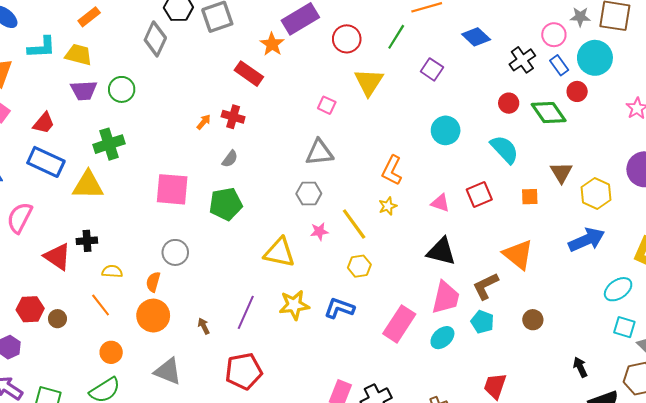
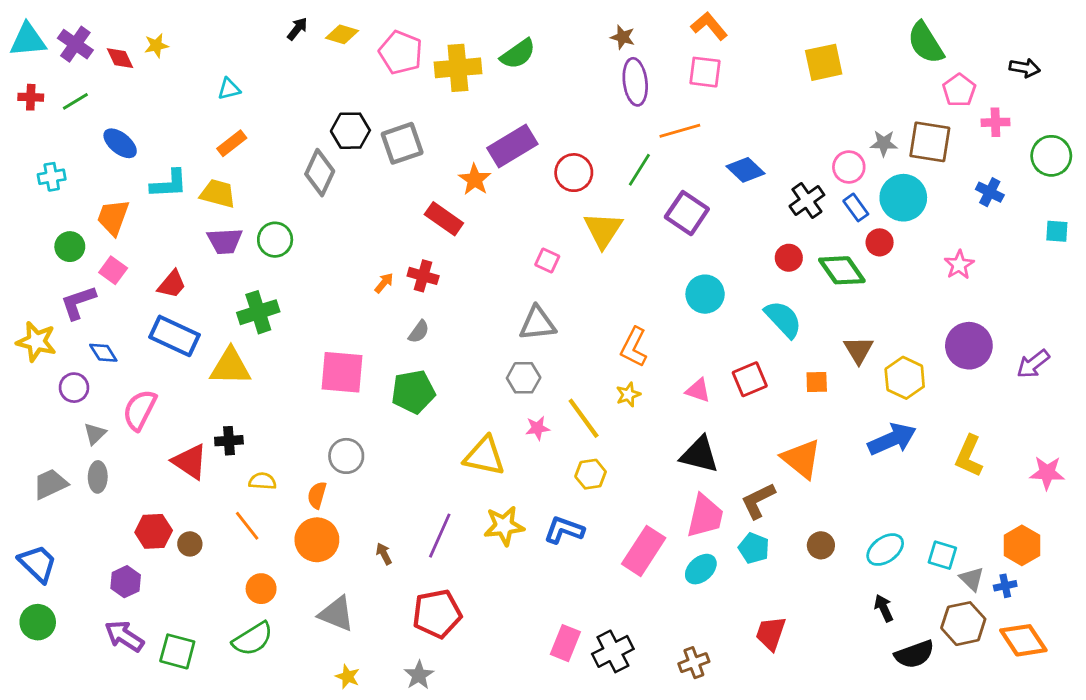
purple square: (432, 69) -> (687, 213), size x1.4
cyan ellipse: (618, 289) -> (885, 550), moved

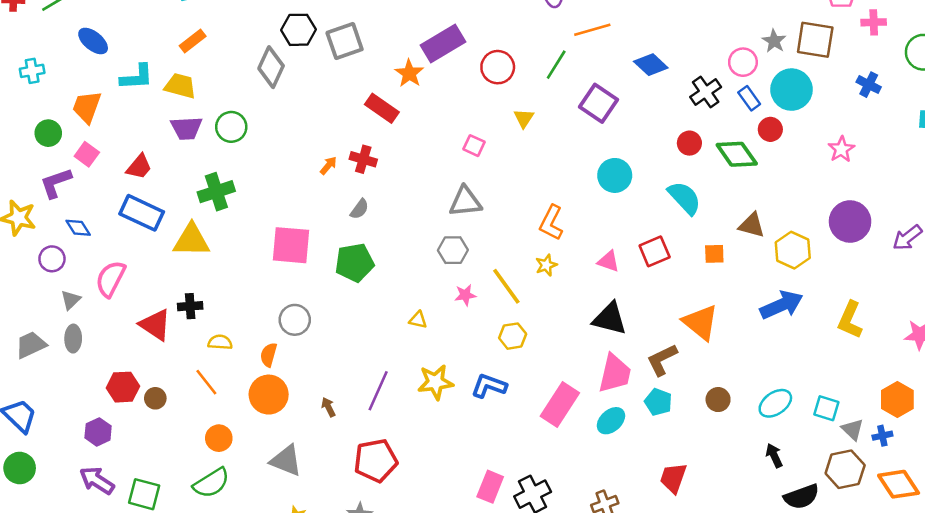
gray star: (884, 143) -> (774, 41), turned 30
yellow triangle: (603, 230) -> (524, 118), size x0.6
brown triangle: (859, 350) -> (752, 225), turned -44
yellow triangle: (484, 456) -> (418, 320), size x0.5

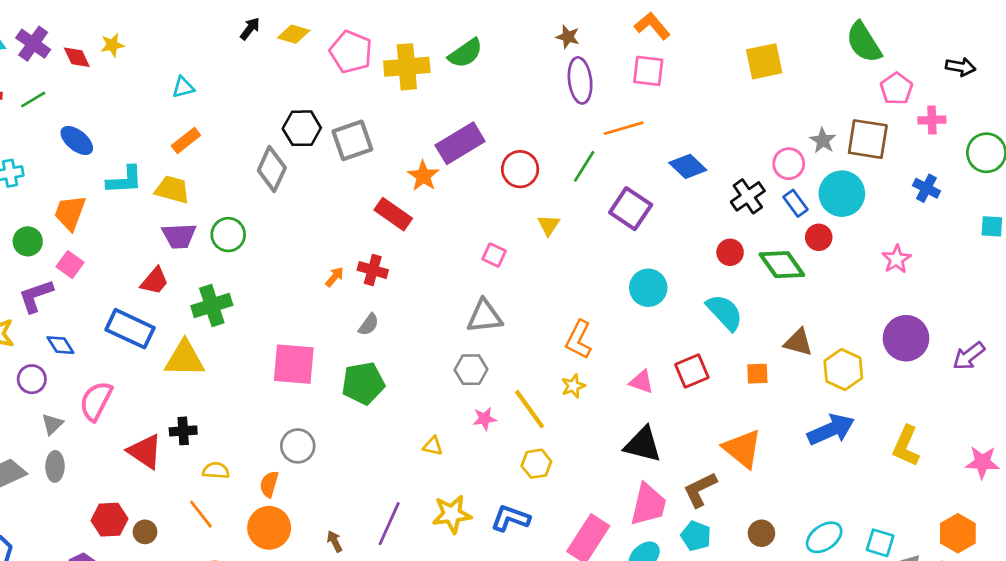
red trapezoid: (139, 167) -> (155, 281), moved

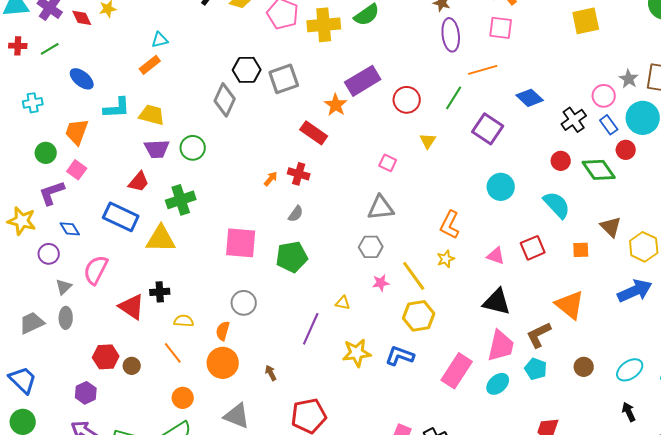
orange rectangle: (186, 140) -> (150, 65), moved
brown triangle: (798, 342) -> (611, 227), turned 30
yellow hexagon: (536, 464) -> (419, 316), size x1.4
purple line: (389, 524) -> (311, 329), moved

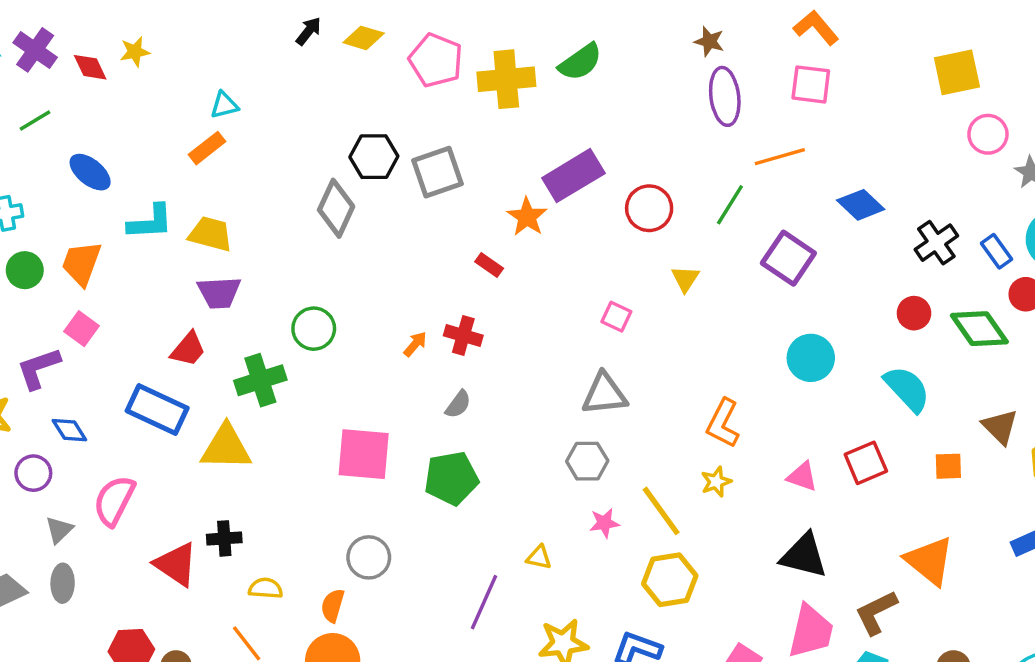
pink circle: (604, 96) -> (988, 134), moved
red rectangle: (314, 133) -> (489, 265), size x0.6
green circle: (193, 148) -> (314, 329), moved
green circle: (46, 153) -> (25, 270), moved

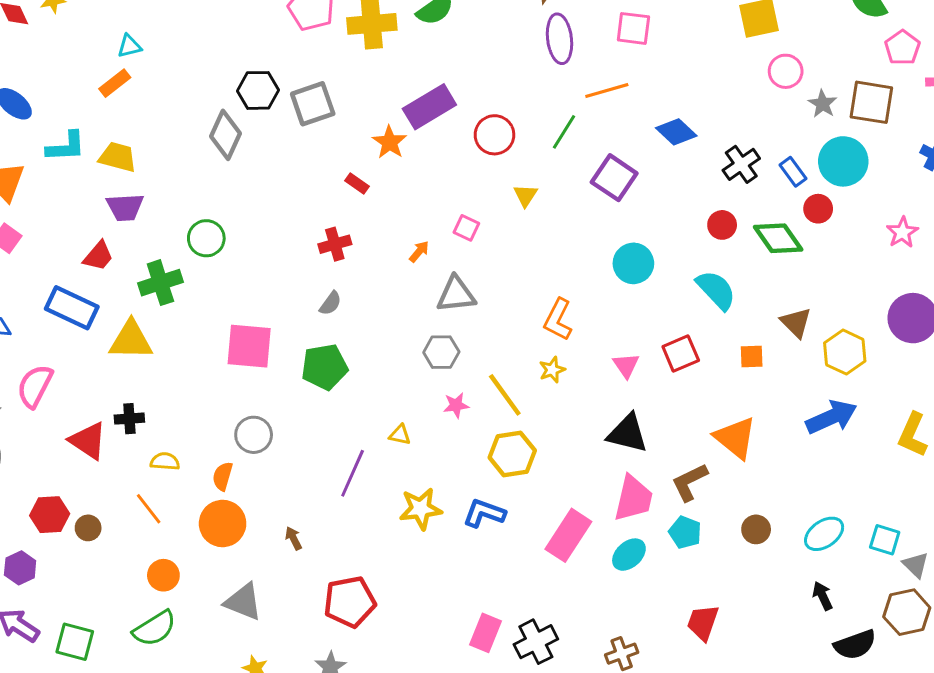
red cross: (463, 336) -> (335, 244), turned -32
orange arrow: (415, 344) -> (419, 252), moved
pink triangle: (802, 477) -> (626, 365), turned 36

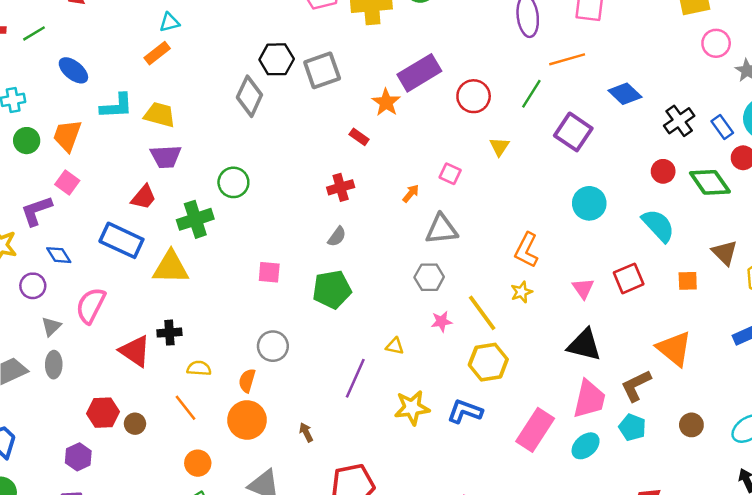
pink square: (249, 346) -> (269, 272), size x0.6

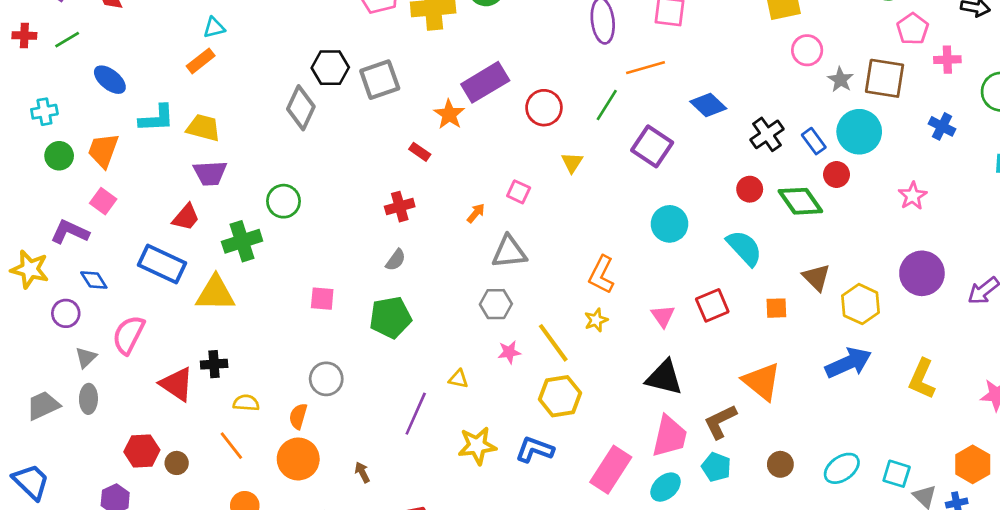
purple L-shape: (36, 211) -> (70, 232), turned 44

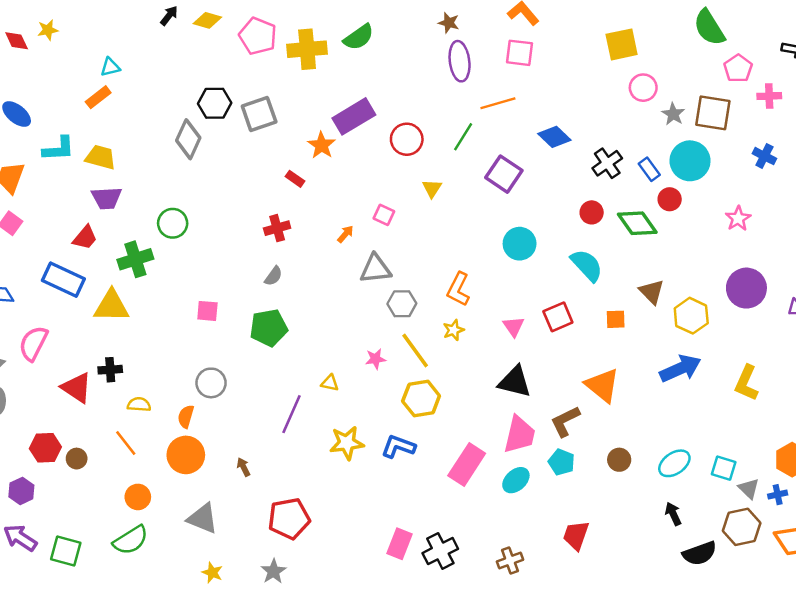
gray hexagon: (496, 304) -> (402, 304), moved

